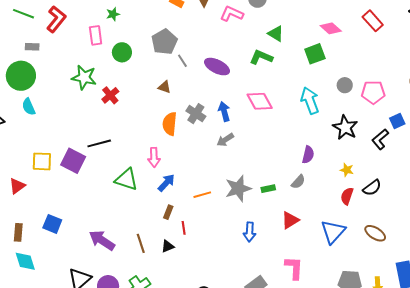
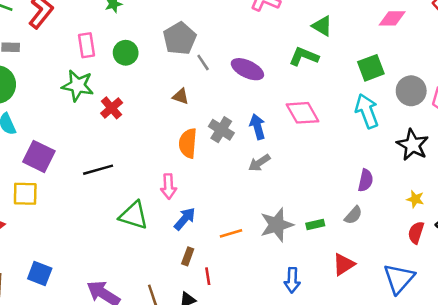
pink diamond: (331, 28) -> (392, 18), turned -40
pink rectangle: (96, 35) -> (87, 45), moved
green square: (315, 54) -> (371, 68), moved
gray circle: (345, 85) -> (411, 91), size x1.5
purple square: (73, 161) -> (39, 156), moved

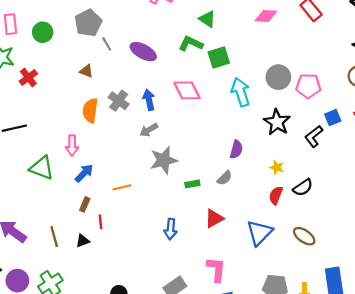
green square: (371, 68) -> (219, 57), moved
gray star: (277, 225) -> (164, 160), moved

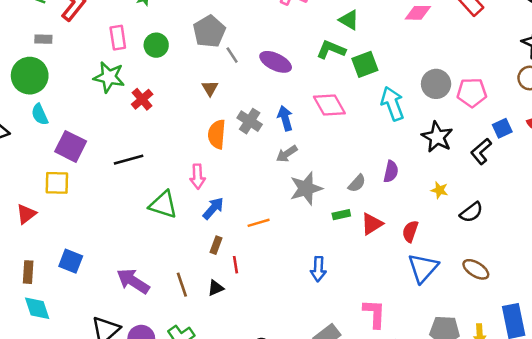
brown triangle: (86, 71) -> (210, 88), turned 40
gray semicircle: (225, 178) -> (357, 183), moved
red semicircle: (276, 195) -> (410, 231), moved
red triangle: (214, 218) -> (372, 224), moved

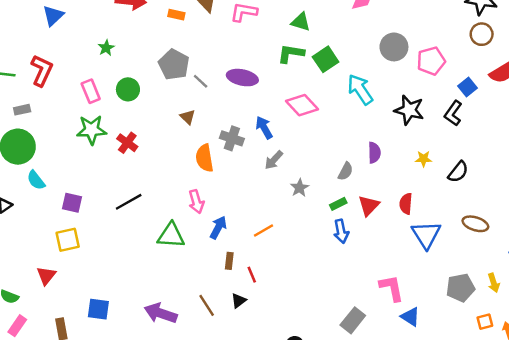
gray circle: (436, 84) -> (394, 47), moved
purple square: (71, 146) -> (72, 203), size x0.7
gray star: (306, 188) -> (300, 188), size x0.6
blue arrow: (318, 269) -> (341, 231), moved

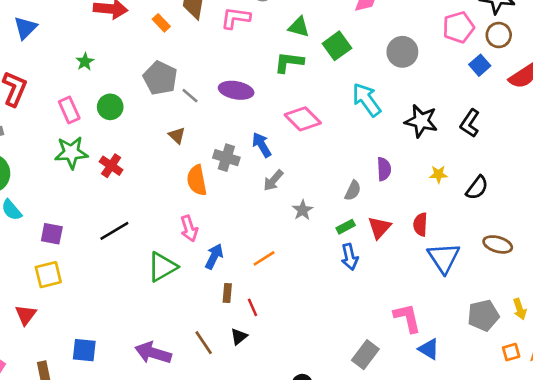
orange rectangle: (176, 15) -> (161, 23), turned 35
green square: (326, 59) -> (337, 46), moved
pink pentagon: (431, 61) -> (458, 27), moved
blue square: (468, 87) -> (480, 65), moved
green triangle: (171, 236) -> (162, 267), turned -32

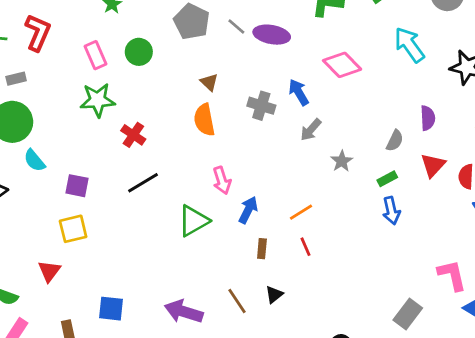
gray line: (190, 96) -> (236, 27), moved
red cross: (111, 166) -> (133, 135), moved
orange semicircle: (197, 180) -> (204, 120), moved
red triangle: (379, 228) -> (433, 165), moved
red line: (252, 307) -> (306, 247), moved

